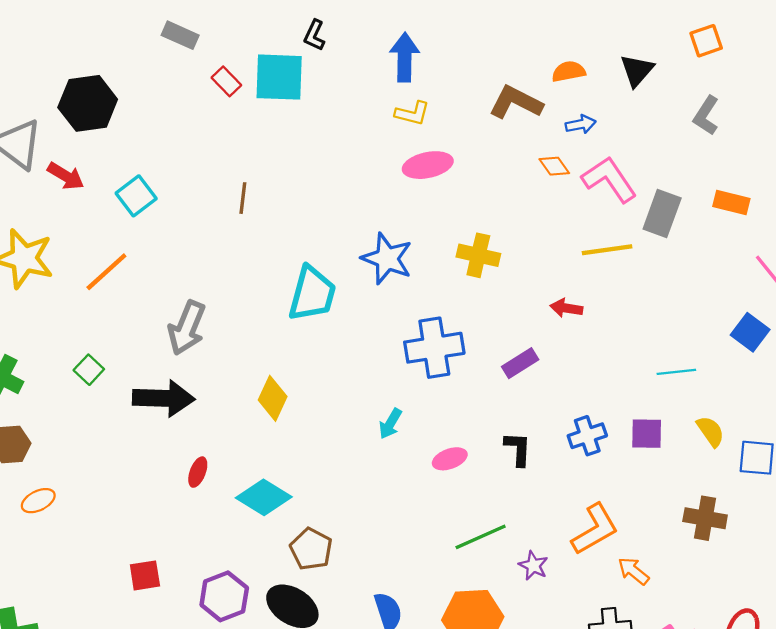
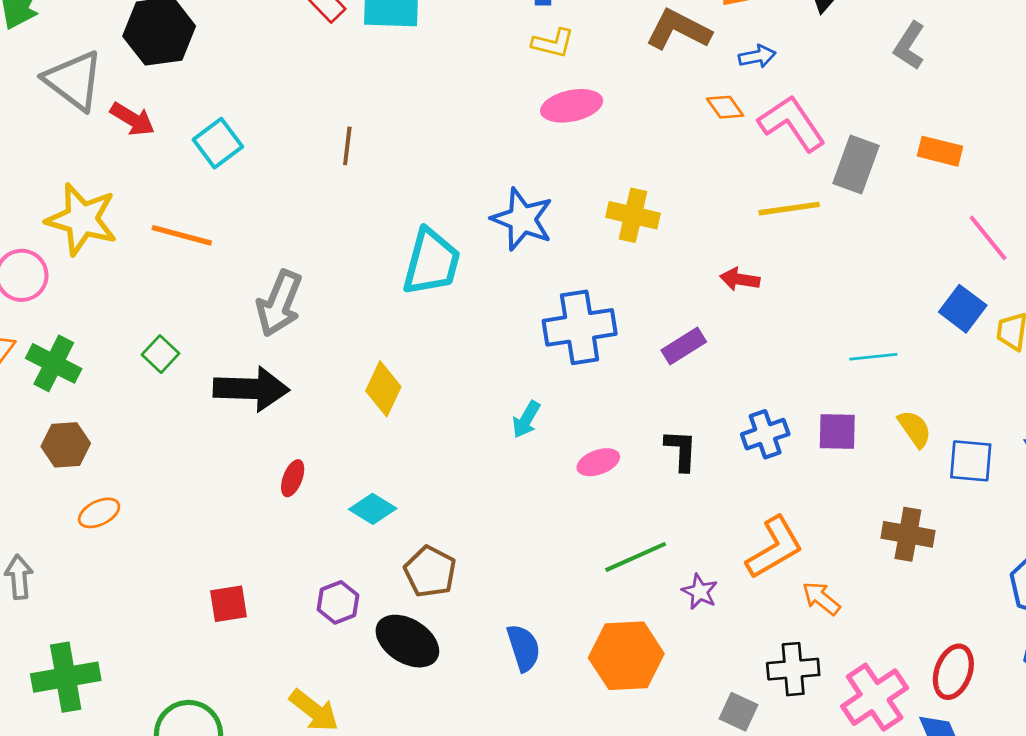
orange line: (106, 272) -> (182, 235), turned 57
cyan diamond: (264, 497) -> (373, 509), size x0.7
purple hexagon: (224, 596) -> (338, 602), moved, size x0.7

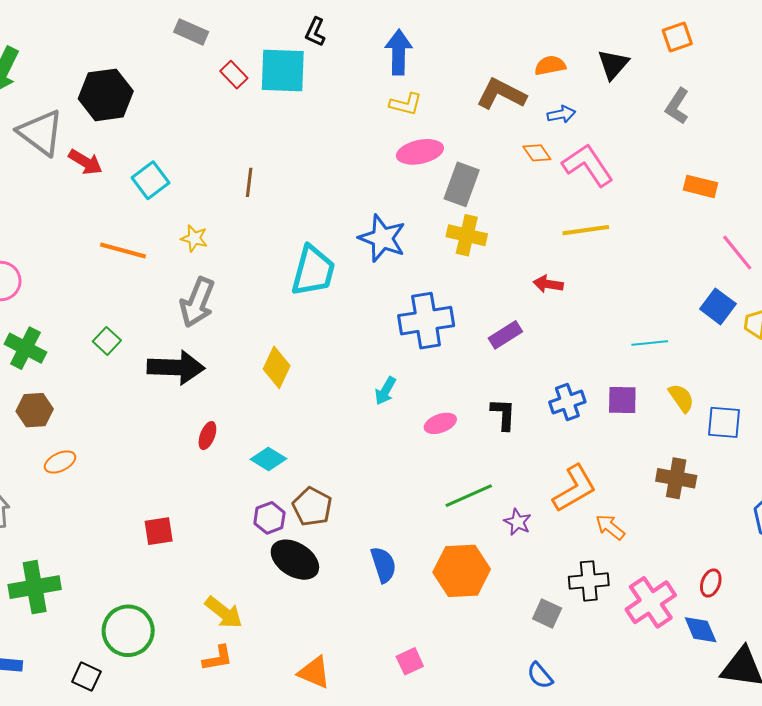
gray rectangle: (856, 165) -> (462, 184), moved
yellow star: (82, 219) -> (194, 238), moved, size x0.5
purple hexagon: (338, 602) -> (269, 518), moved
red ellipse: (953, 672) -> (711, 583), size x0.7

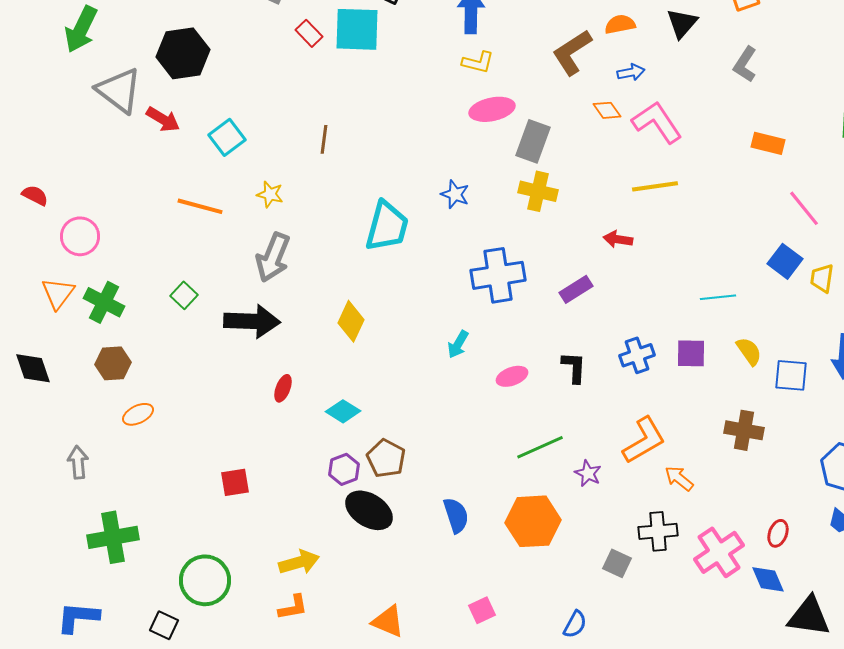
brown L-shape: (501, 94) -> (572, 52), turned -60
blue star: (382, 238) -> (455, 194), size x0.6
yellow arrow: (224, 612) -> (299, 562), turned -54
blue semicircle: (540, 676) -> (575, 624), moved, turned -112

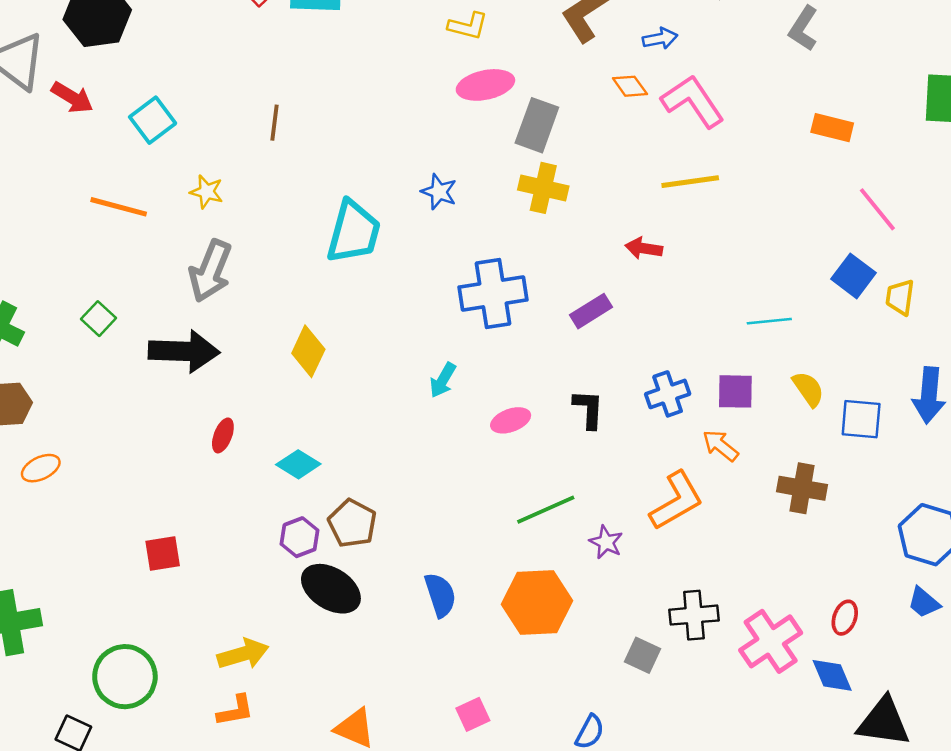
orange arrow: (679, 478) -> (720, 445), moved

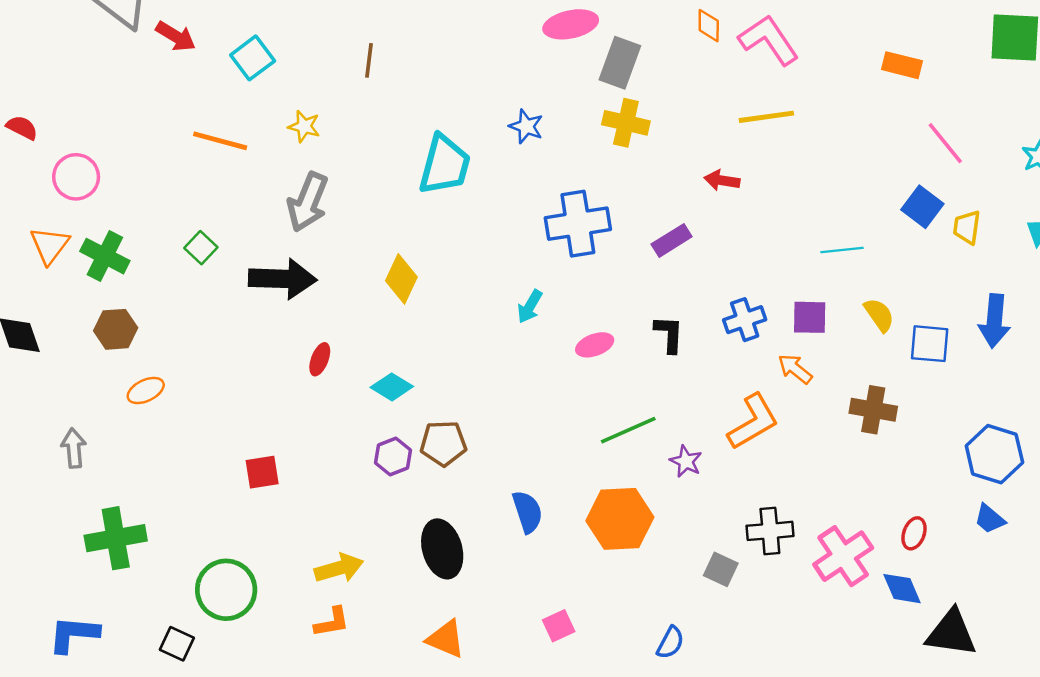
orange diamond: (630, 86) -> (709, 26), turned 36
brown pentagon: (352, 523) -> (443, 443), turned -30
black ellipse: (331, 589) -> (442, 549), moved, turned 42

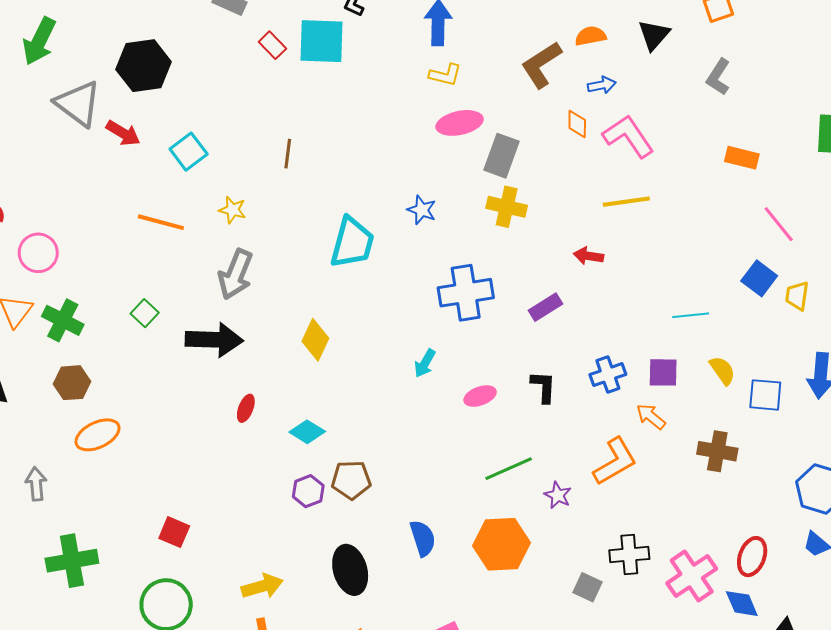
orange ellipse: (146, 390) -> (98, 435), size x1.4
red square: (262, 472) -> (174, 532), moved, turned 32
red ellipse: (914, 533) -> (752, 557), size x1.4

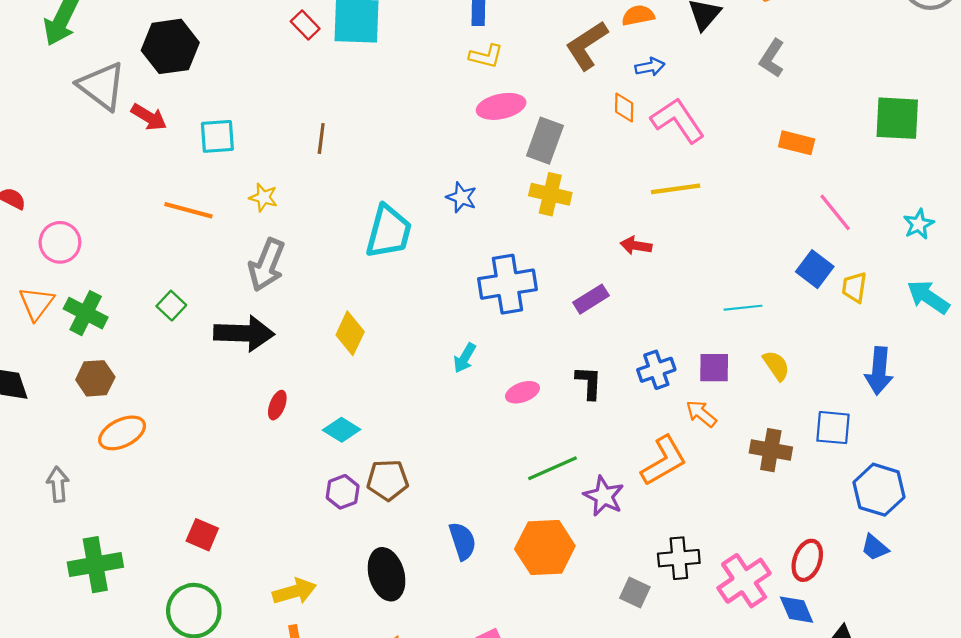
cyan square: (189, 152) -> (217, 136), turned 33
blue square: (765, 395) -> (833, 428), moved
purple star: (558, 495) -> (604, 496), size x1.4

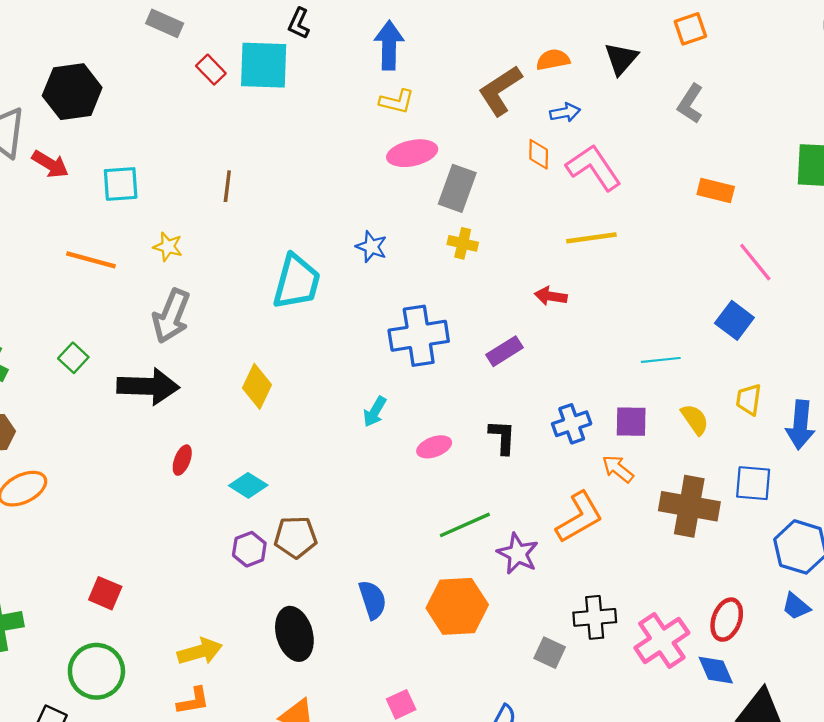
yellow cross: (550, 194) -> (463, 243), size x0.7
yellow trapezoid: (854, 287) -> (749, 400), moved
brown cross: (771, 450) -> (689, 506), size x1.4

